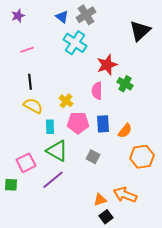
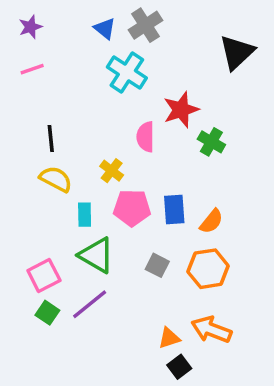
pink line: (27, 50) -> (32, 69), moved
pink semicircle: (97, 91) -> (145, 137), moved
orange hexagon: (142, 157) -> (208, 269), moved
green square: (11, 185) -> (47, 313), moved, turned 32

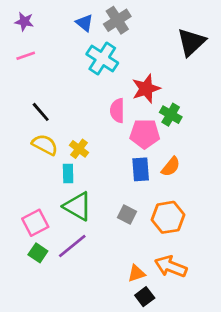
purple star: (30, 27) -> (24, 22), turned 30
black line: (51, 138) -> (41, 112), turned -35
yellow cross: (112, 171) -> (79, 149), moved
pink pentagon: (132, 208) -> (145, 134), moved
orange semicircle: (211, 221) -> (171, 167), moved

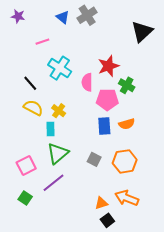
pink line: (26, 56) -> (42, 42), moved
cyan cross: (102, 59) -> (60, 68), moved
orange semicircle: (171, 167) -> (127, 124), turned 35
green triangle: (78, 206) -> (58, 153), turned 50
green square: (38, 253) -> (25, 198), moved

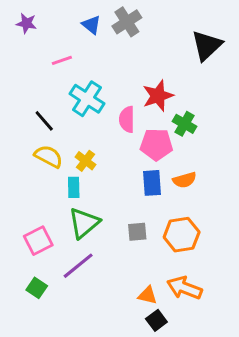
gray square: (94, 159) -> (137, 232), turned -32
orange triangle: (101, 203) -> (148, 295), turned 32

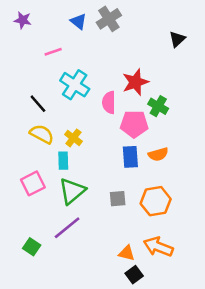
black triangle: (207, 46) -> (177, 39), size x0.6
pink square: (38, 241) -> (33, 183), moved

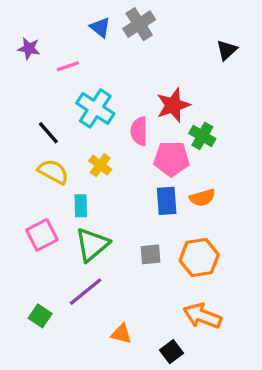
purple star: (23, 20) -> (29, 48), moved
yellow cross: (73, 138) -> (100, 165), moved
orange triangle: (127, 253) -> (121, 334), moved

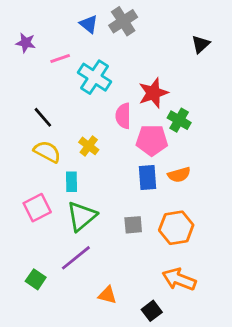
cyan cross: (95, 108) -> (94, 77), moved

